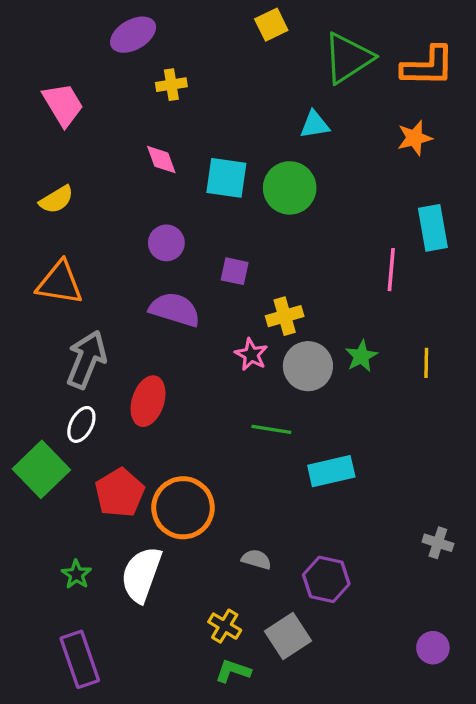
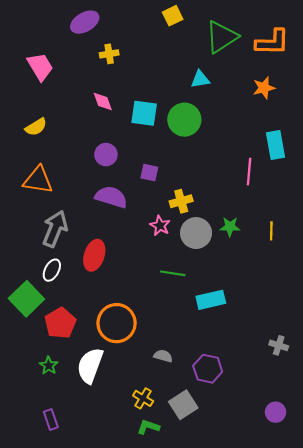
green star: (361, 356) -> (230, 227), turned 30
red pentagon: (120, 493) -> (60, 323), moved
purple rectangle: (80, 659) -> (51, 420), size x0.6

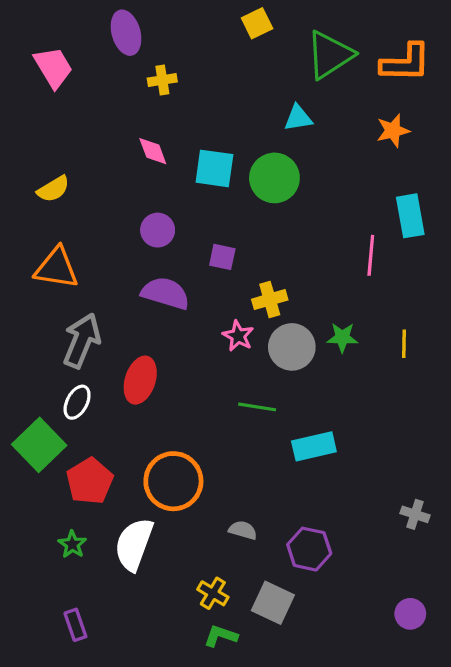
purple ellipse: (85, 22) -> (126, 33), turned -76
pink trapezoid: (40, 67) -> (53, 67), moved
gray square: (183, 405) -> (273, 603), turned -32

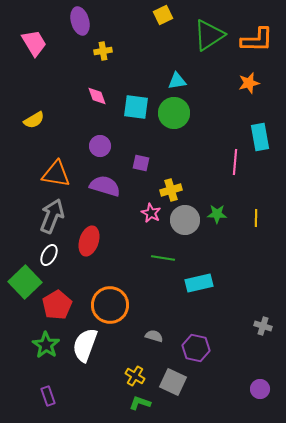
cyan triangle: (298, 118) -> (177, 81), moved
orange triangle: (57, 268) -> (56, 174), moved
green star: (72, 544) -> (46, 345), size x1.5

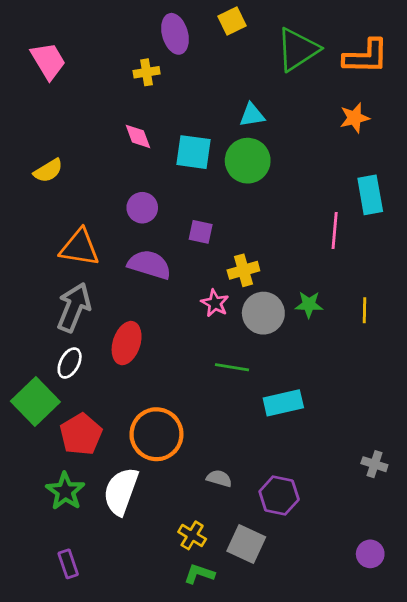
purple ellipse: (80, 21) -> (175, 34), moved

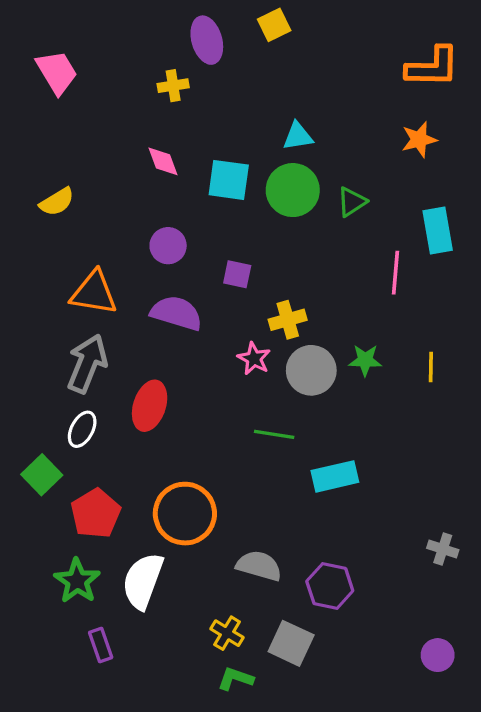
green triangle: (298, 50) -> (352, 202), moved, size x0.6
green square: (35, 401) -> (42, 475), size x0.7
gray semicircle: (219, 478) -> (259, 566), size x1.5
purple rectangle: (68, 564) -> (101, 645), moved

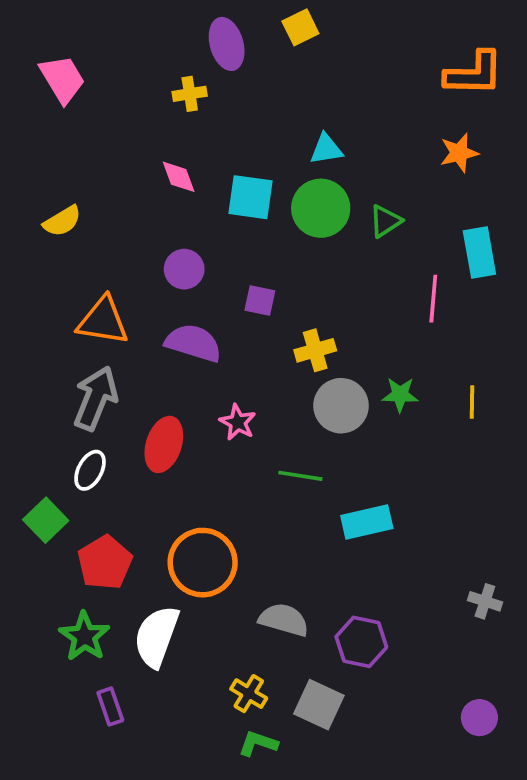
pink star: (254, 359) -> (238, 422), moved

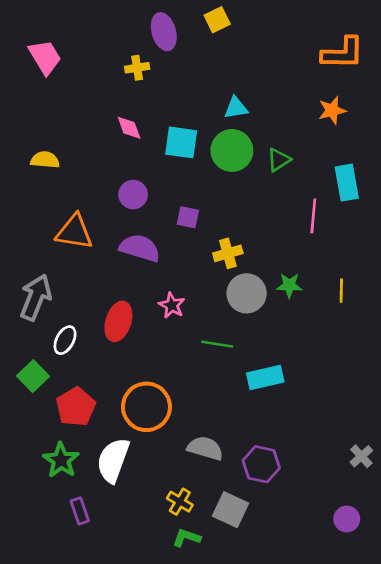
yellow semicircle: (62, 221) -> (45, 160), turned -144
gray arrow: (96, 398) -> (36, 297), moved
gray cross: (485, 601) -> (361, 456), moved, turned 30

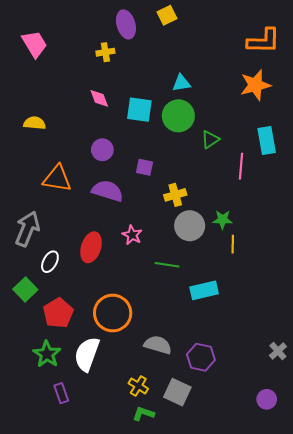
orange star: (332, 110) -> (255, 85), size x1.4
green triangle: (279, 160) -> (210, 139), moved
yellow line: (341, 291) -> (233, 244), moved

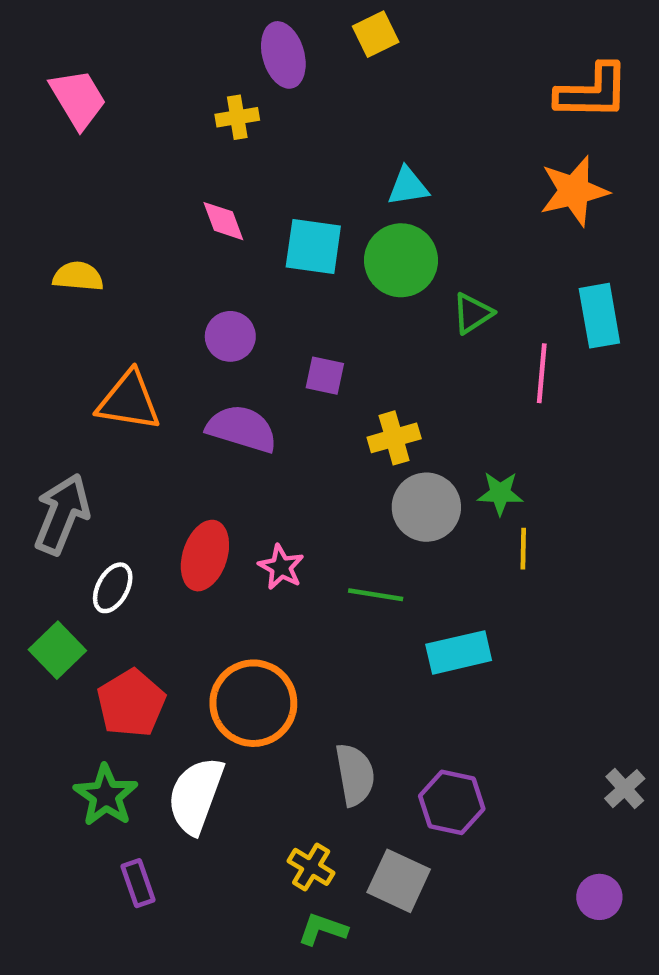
pink star: (132, 235) -> (281, 567), moved
gray semicircle: (158, 345) -> (355, 775), turned 64

